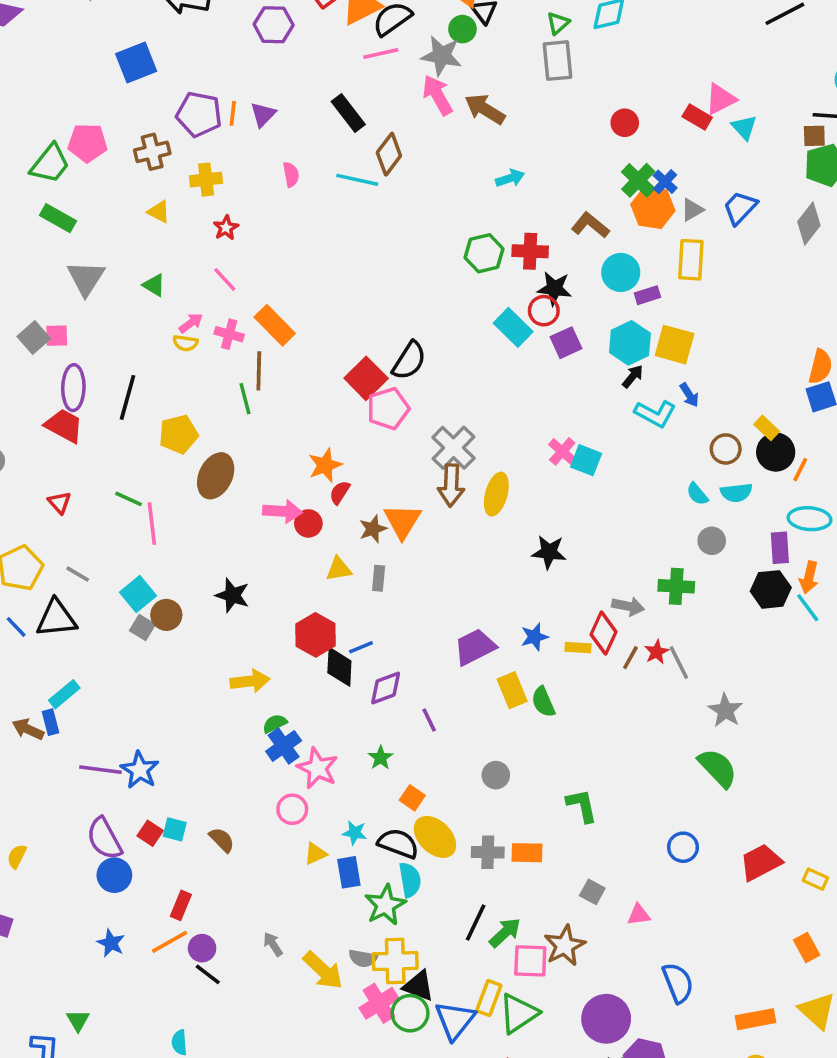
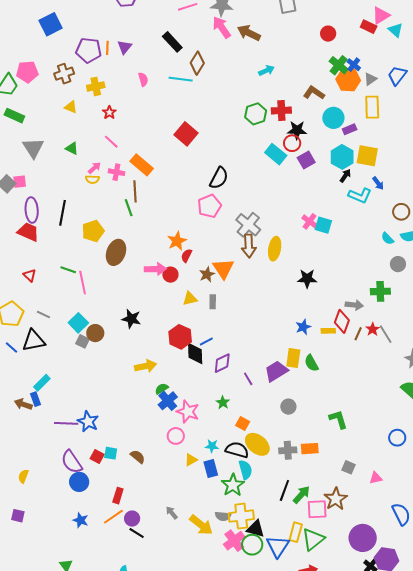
red square: (366, 378) -> (186, 134), moved
purple trapezoid: (475, 647) -> (276, 371), moved
yellow rectangle: (512, 690) -> (293, 358), turned 36

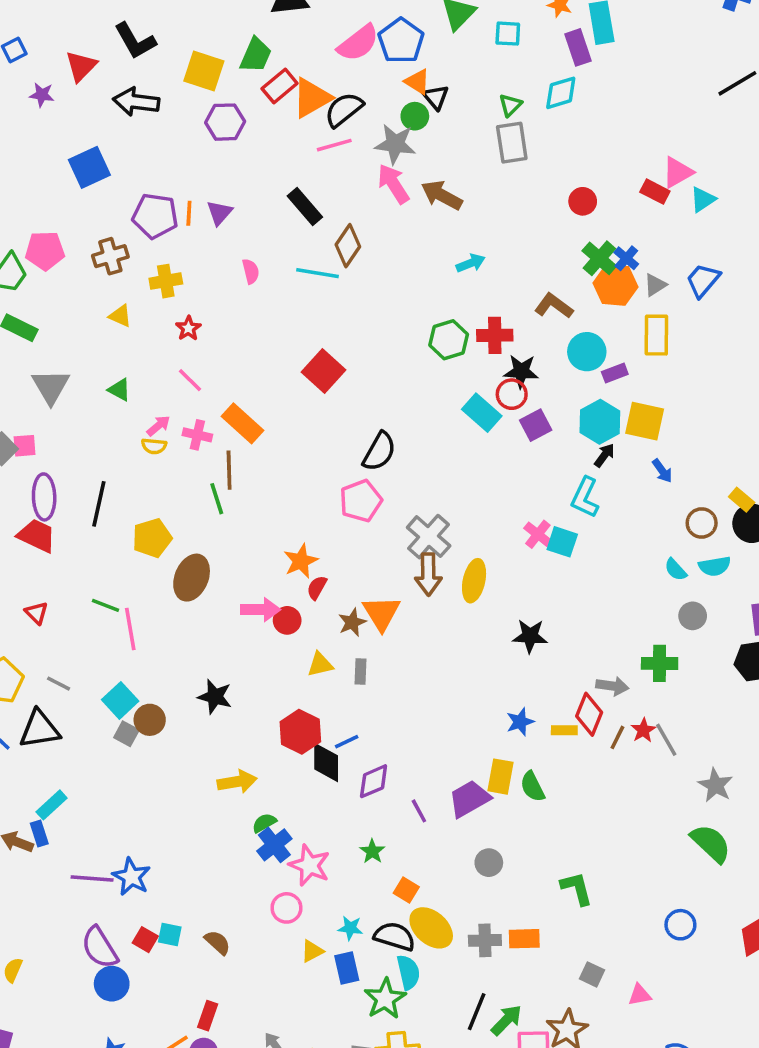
cyan triangle: (396, 30) -> (703, 199), turned 42
cyan L-shape: (360, 196) -> (585, 497), moved, turned 90
red rectangle: (118, 496) -> (208, 1016), moved

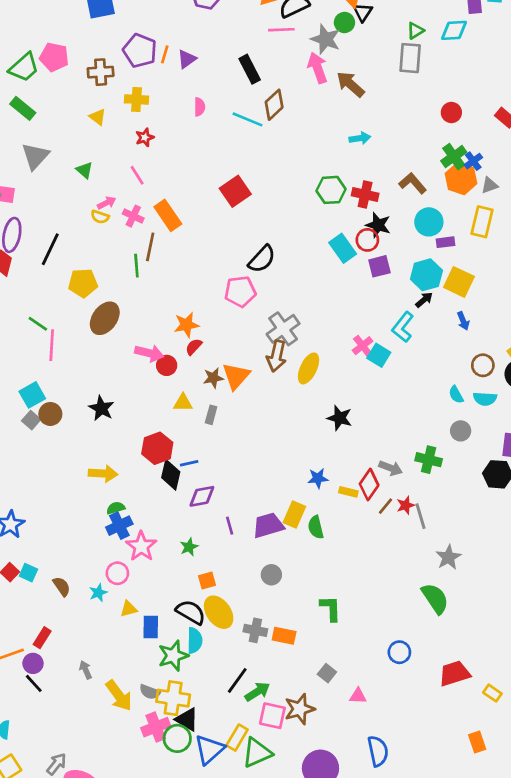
orange square: (406, 890) -> (207, 581), turned 30
cyan star: (350, 928) -> (98, 593), moved, turned 30

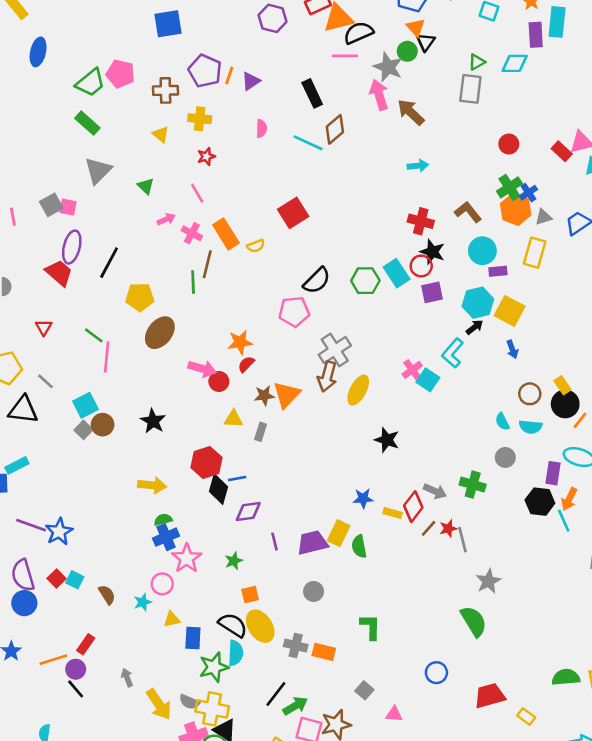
green hexagon: (331, 190) -> (365, 281), moved
yellow semicircle: (100, 217) -> (256, 246), moved, turned -42

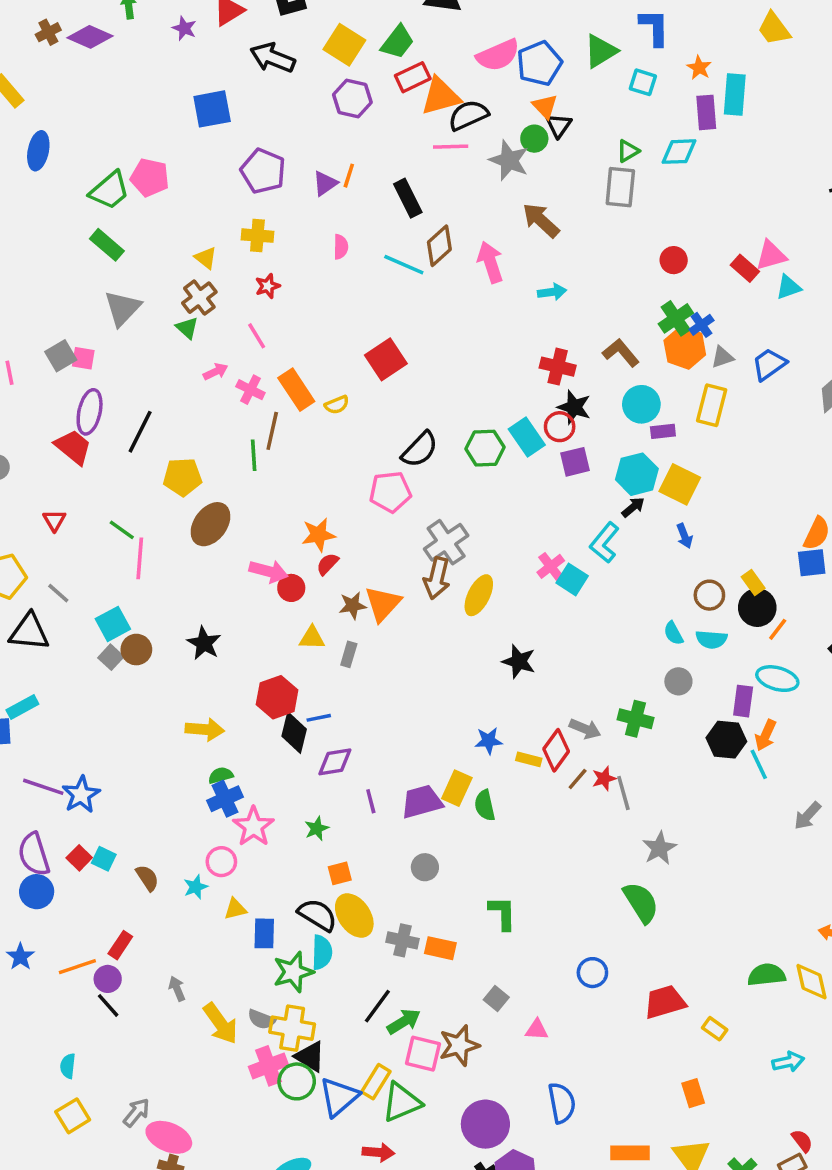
orange line: (229, 75) -> (349, 176), moved
brown cross: (165, 90) -> (199, 298), moved, turned -35
pink arrow: (379, 95) -> (490, 262), moved

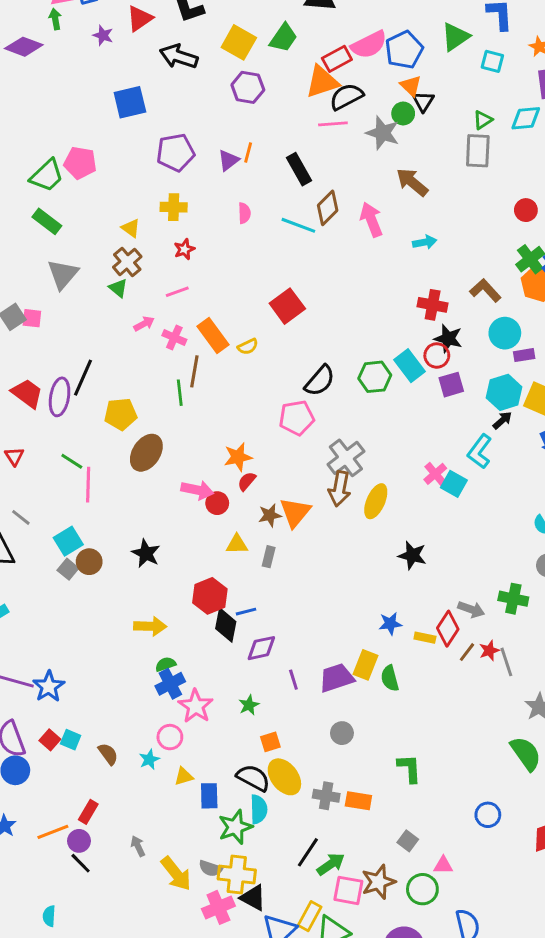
red rectangle: (413, 77) -> (337, 59), moved
purple pentagon: (263, 171) -> (176, 152), turned -30
pink line: (257, 336) -> (177, 292), turned -75
purple ellipse: (90, 412) -> (60, 397), moved
green circle: (297, 1081) -> (422, 889), moved

